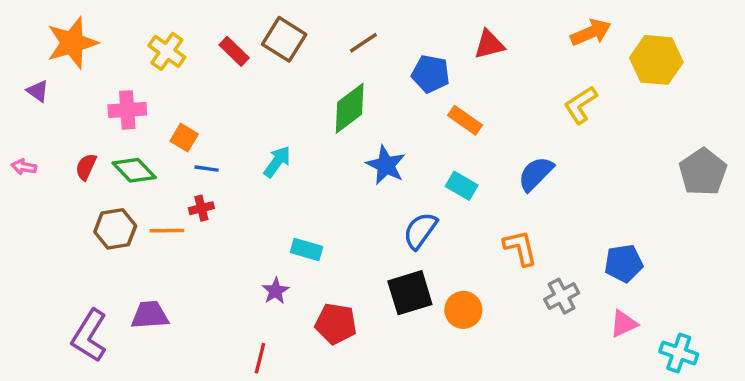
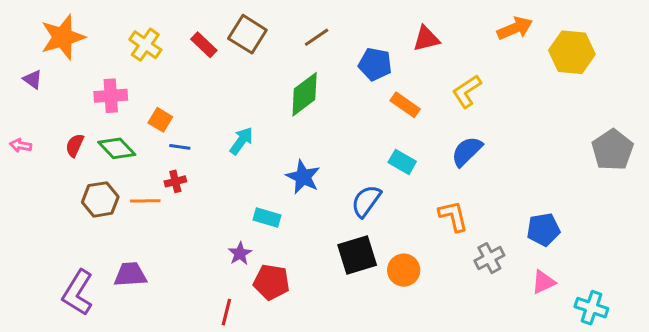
yellow L-shape: (581, 105) -> (467, 91), moved
blue star: (386, 165) -> (303, 177), moved
red pentagon: (336, 324) -> (271, 282), moved

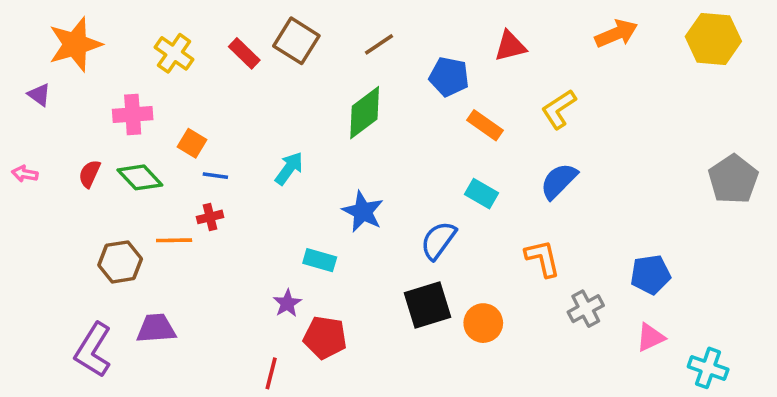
yellow hexagon: (572, 52) -> (713, 39), moved
brown hexagon: (100, 199) -> (120, 262), moved

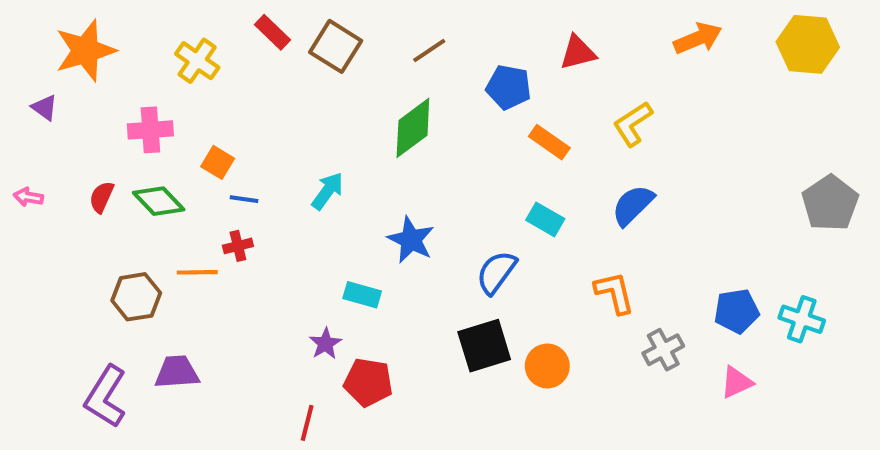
red rectangle: (244, 53) -> (273, 32), moved
cyan cross: (708, 368) -> (802, 319), moved

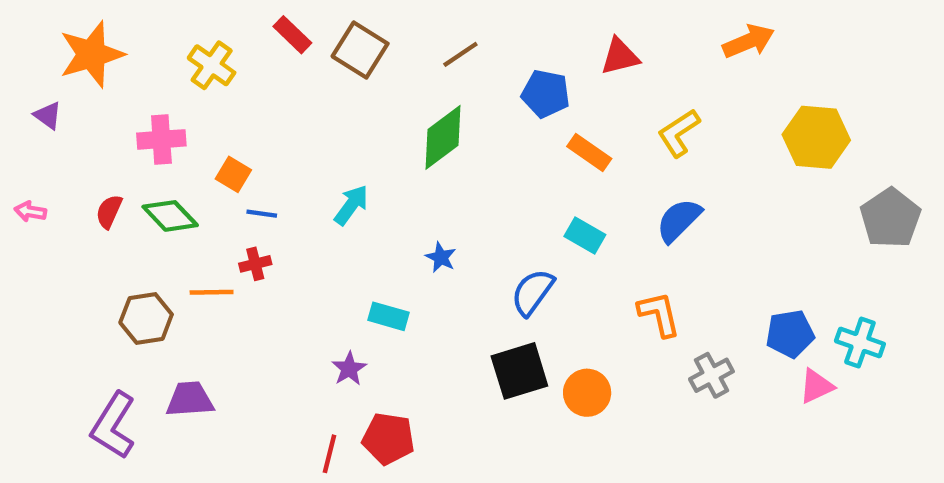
yellow hexagon: (808, 44) -> (816, 137), moved
blue star: (411, 240) -> (441, 257), size x0.6
red pentagon: (368, 382) -> (388, 439), moved
pink triangle: (737, 382) -> (816, 386), moved

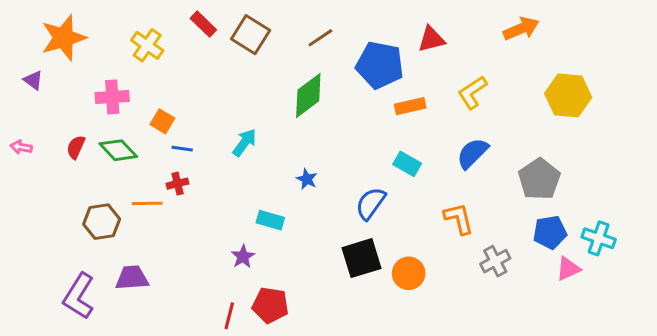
blue pentagon: (546, 94) -> (380, 65), size x1.4
orange rectangle: (589, 153) -> (410, 106), turned -48
gray pentagon: (891, 218) -> (539, 179), moved

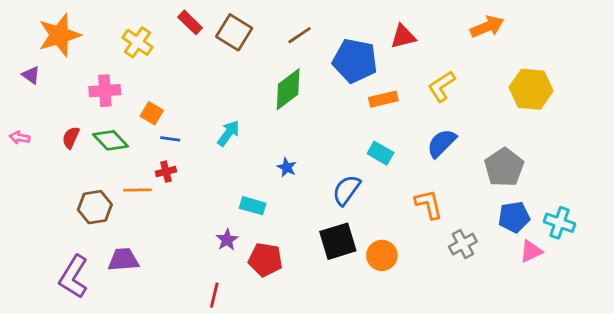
red pentagon: (270, 305) -> (265, 260), moved

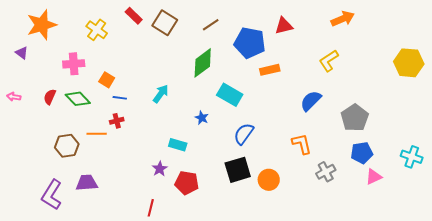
yellow L-shape: (442, 86) -> (329, 61), moved
yellow hexagon: (531, 89) -> (409, 63), moved
cyan rectangle: (380, 153) -> (230, 95), moved, size x1.4
cyan cross: (559, 223) -> (412, 157), moved

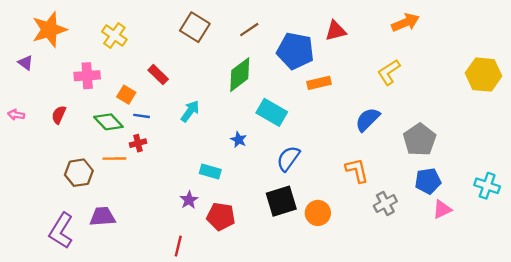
red rectangle: (134, 16) -> (158, 75), moved
green diamond: (78, 99) -> (108, 122), moved

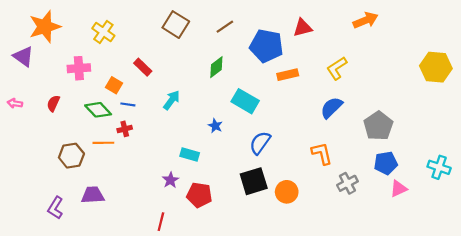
purple triangle: (26, 63) -> (23, 56), size x1.5
yellow L-shape: (389, 72) -> (337, 68), moved
green diamond: (240, 75) -> (216, 67), size x0.7
purple L-shape: (61, 231) -> (55, 208), size x0.7

